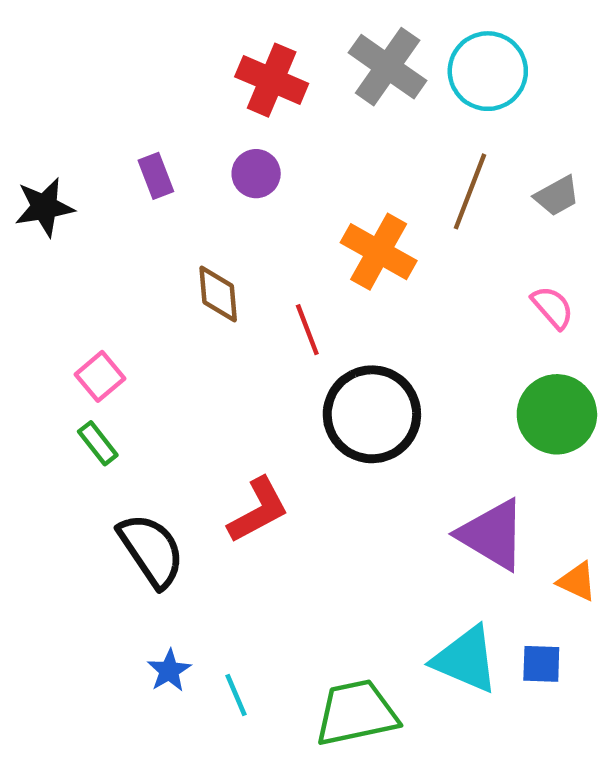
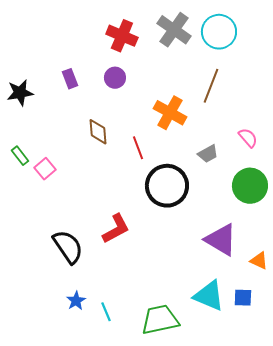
gray trapezoid: (557, 196) -> (208, 154), moved
green rectangle: (98, 443) -> (20, 156), moved

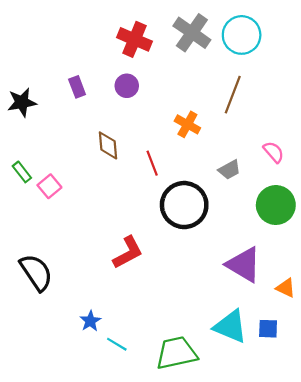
orange cross: (170, 113) -> (187, 124), size x0.7
black semicircle: (68, 247) -> (36, 272), moved
blue star: (76, 301) -> (90, 321), moved
cyan line: (106, 312) -> (117, 344), turned -36

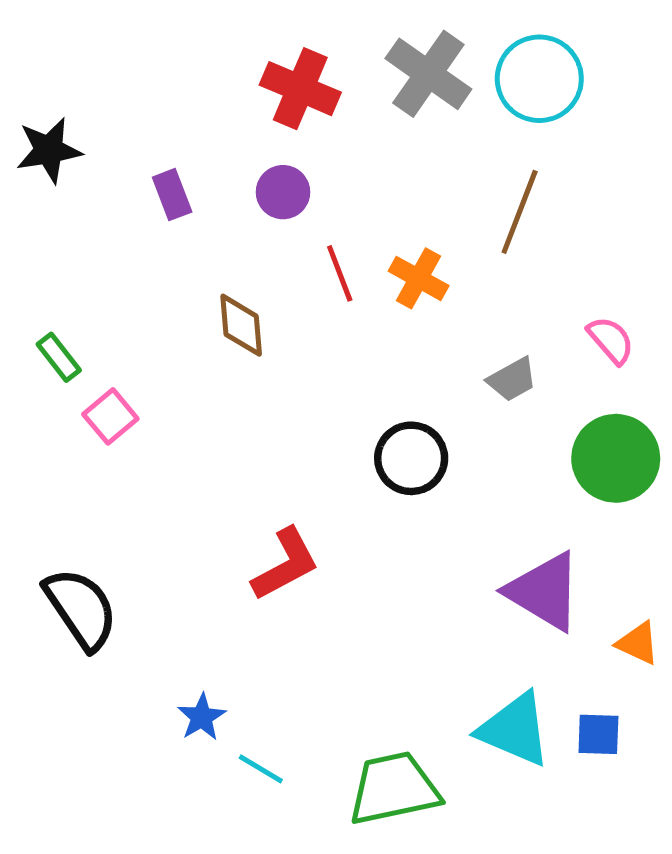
black star: (22, 102) -> (49, 150), moved
red line: (152, 163) -> (340, 273), moved
green rectangle: (22, 172) -> (59, 357), moved
black circle: (184, 205) -> (411, 458), size x0.7

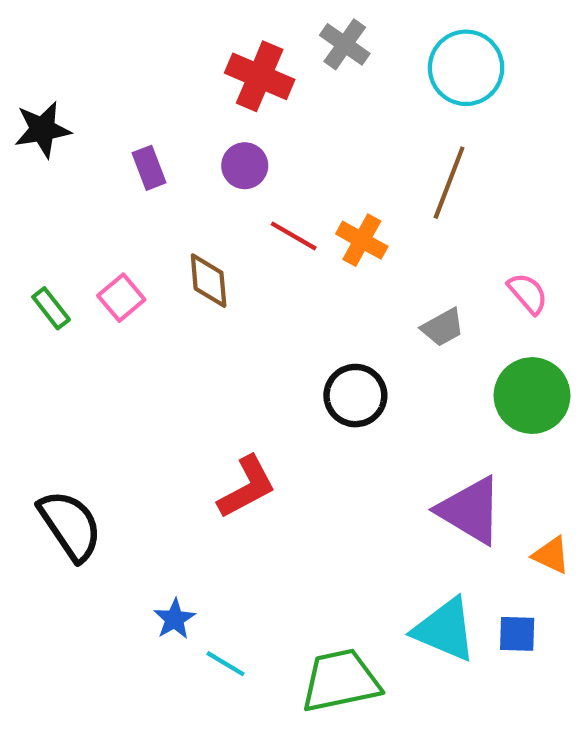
gray cross: (428, 74) -> (345, 44), moved, size x0.7
red line: (340, 273) -> (294, 236), turned -39
pink square: (110, 416) -> (121, 298), moved

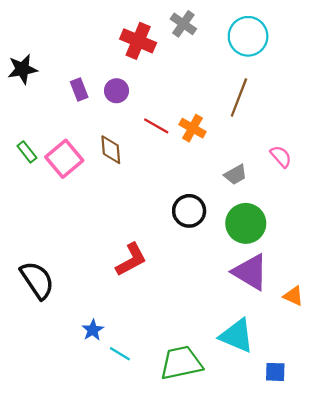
purple circle: (245, 166) -> (117, 91), moved
pink square: (121, 298) -> (64, 159), size x1.5
green rectangle: (51, 308) -> (27, 152), moved
green circle: (532, 396) -> (246, 223), moved
blue square: (517, 634) -> (275, 372), moved

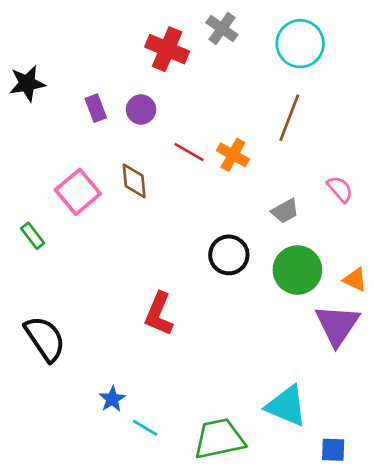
green rectangle: (27, 152) -> (33, 236), moved
red L-shape: (131, 260) -> (159, 314), turned 141
purple triangle: (250, 272) -> (337, 325), moved, turned 33
orange triangle: (293, 296) -> (355, 280), moved

